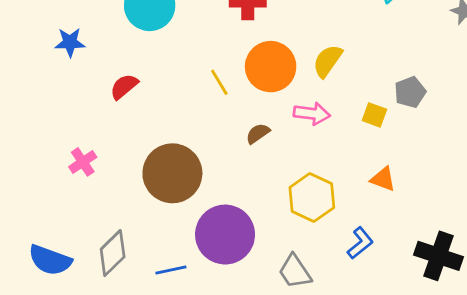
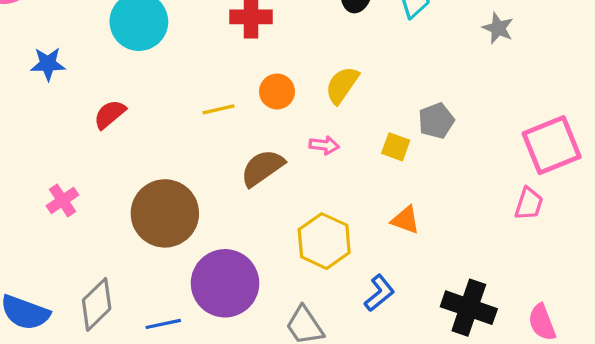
orange circle: (271, 67) -> (277, 92), size x0.6
yellow line: (219, 82) -> (219, 109), turned -72
pink arrow: (312, 114) -> (324, 145), size x0.7
brown semicircle: (258, 133) -> (262, 168), size x1.6

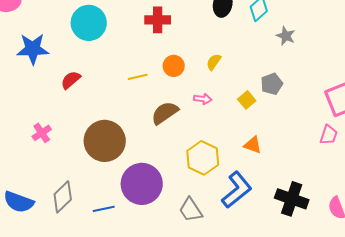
gray star: (498, 28) -> (286, 36), moved
blue star: (48, 64) -> (33, 49), size x1.5
yellow semicircle: (342, 85) -> (214, 62), size x0.7
yellow square: (396, 147) -> (247, 100), turned 30
blue L-shape: (379, 293) -> (237, 190), size x1.6

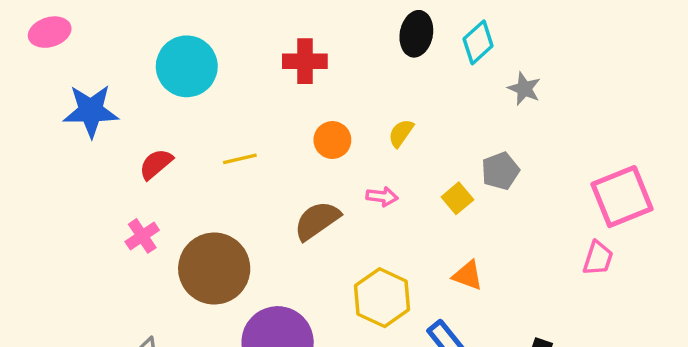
yellow line: (138, 77) -> (240, 159), moved
pink cross: (42, 133) -> (142, 236), moved

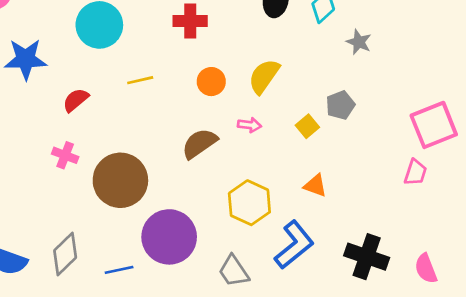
yellow semicircle: (401, 133) -> (264, 76), size x1.6
yellow line: (240, 159) -> (140, 80), moved
pink cross: (142, 236) -> (65, 155), turned -35

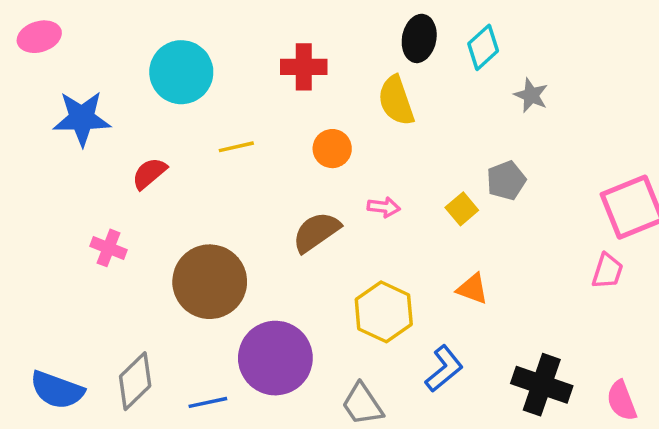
yellow semicircle: (264, 76) -> (396, 101), moved, turned -54
pink cross: (65, 155) -> (108, 248), moved
blue L-shape: (294, 245) -> (444, 369), size x0.7

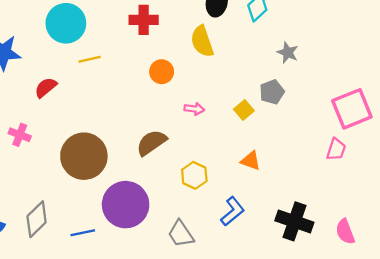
gray star: (531, 95) -> (288, 53), moved
yellow line: (236, 147) -> (90, 59), moved
brown semicircle: (316, 232) -> (151, 143), moved
yellow hexagon: (384, 312) -> (194, 175), size x0.7

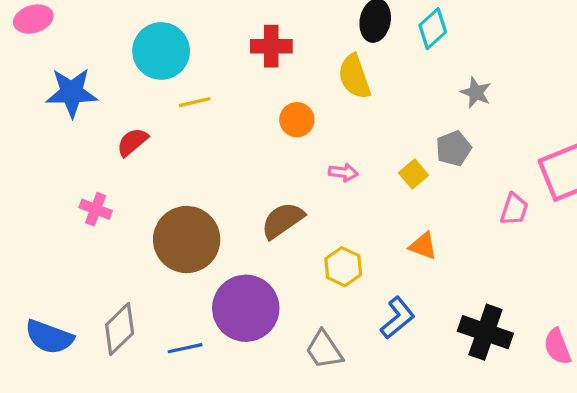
pink trapezoid: (336, 149) -> (514, 209), moved

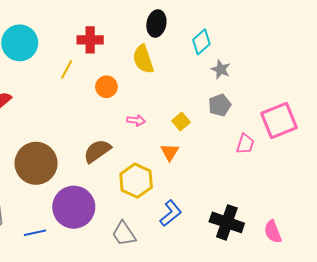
cyan diamond: (433, 29) -> (201, 42), moved
yellow line: (195, 102) -> (67, 69), moved, turned -48
gray pentagon: (453, 148) -> (220, 105), moved
orange triangle: (423, 246) -> (170, 152), moved, turned 42
yellow hexagon: (343, 267) -> (136, 181), size x1.4

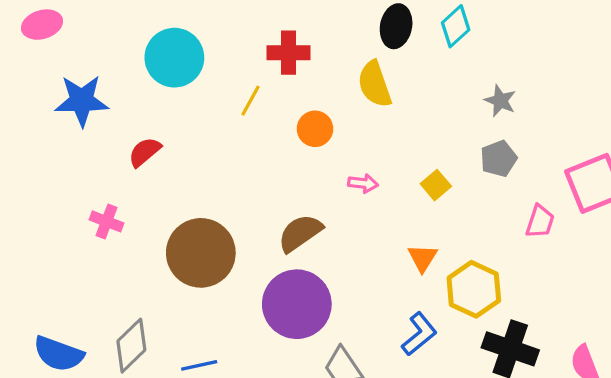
cyan diamond: (201, 42) -> (456, 26), moved
orange triangle: (170, 152) -> (423, 258), moved
yellow hexagon: (136, 181) -> (474, 289), moved
purple circle: (74, 207) -> (297, 304), moved

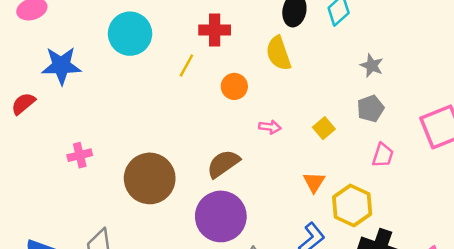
red semicircle: (145, 152) -> (23, 104), moved
pink cross: (107, 221) -> (80, 155), turned -35
pink trapezoid: (540, 221) -> (383, 155), moved

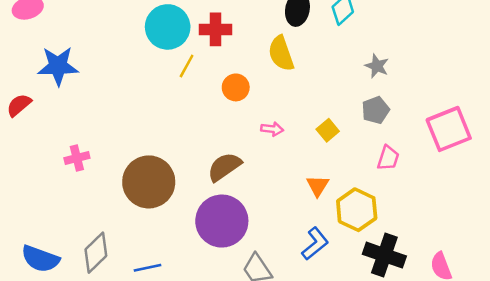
cyan circle: (130, 34) -> (168, 27), moved

